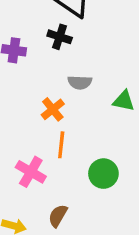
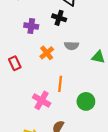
orange cross: (53, 109) -> (47, 53), moved

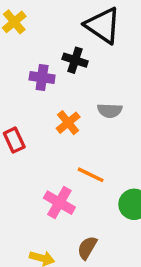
black cross: (59, 18) -> (75, 60), moved
orange line: (60, 84) -> (91, 175), turned -70

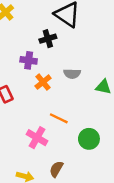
black cross: (75, 60) -> (48, 39), turned -35
purple cross: (42, 78) -> (29, 60), moved

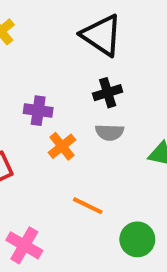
black cross: (48, 39) -> (108, 93), moved
pink cross: (37, 138) -> (24, 245), moved

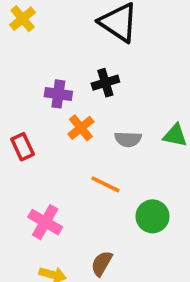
black cross: (108, 93) -> (105, 83), moved
gray semicircle: (110, 132) -> (128, 139), moved

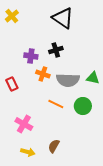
orange cross: (81, 128) -> (43, 74), turned -32
gray semicircle: (128, 139) -> (68, 80), size x1.6
green circle: (152, 216) -> (83, 106), moved

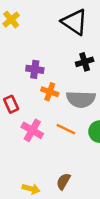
black cross: (56, 50) -> (85, 62), moved
pink cross: (24, 124) -> (32, 130), moved

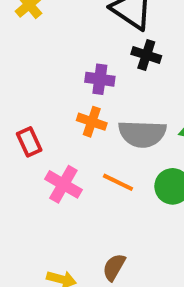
black cross: (85, 62) -> (146, 55), moved, turned 35
purple cross: (35, 69) -> (100, 79), moved

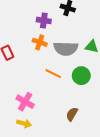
pink cross: (63, 184) -> (25, 102), moved
brown semicircle: (114, 267) -> (72, 114), moved

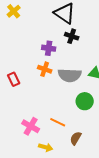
orange line: (53, 74) -> (58, 122), moved
yellow arrow: (24, 124) -> (46, 147), moved

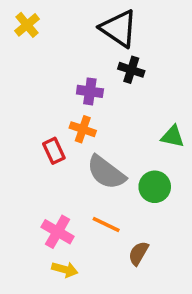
gray semicircle: (70, 75) -> (106, 172), moved, turned 35
red rectangle: (14, 79) -> (54, 151), moved
yellow arrow: (46, 147) -> (65, 270), moved

